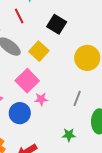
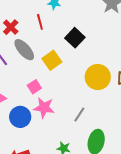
pink square: (27, 81) -> (34, 87), size x0.6
pink star: (41, 99) -> (44, 108), size x1.5

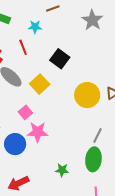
gray line: (79, 115) -> (97, 135), moved

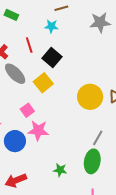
gray star: (92, 20) -> (100, 22), turned 30
cyan star: (35, 27) -> (51, 26), moved
black square: (60, 59) -> (52, 58), moved

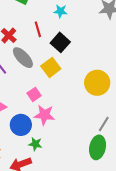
green star: (60, 170) -> (35, 144), moved

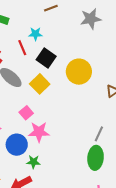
cyan star: (60, 11) -> (35, 34), moved
yellow circle: (97, 83) -> (79, 72), moved

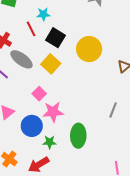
green ellipse: (96, 158) -> (78, 136), moved

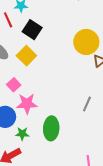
yellow circle: (89, 49) -> (86, 42), moved

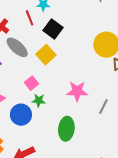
pink star: (27, 104) -> (77, 91), moved
green star: (22, 134) -> (39, 100), moved

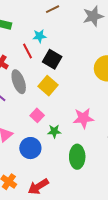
gray ellipse: (17, 47) -> (19, 82), turned 35
green star: (39, 100) -> (54, 131), moved

